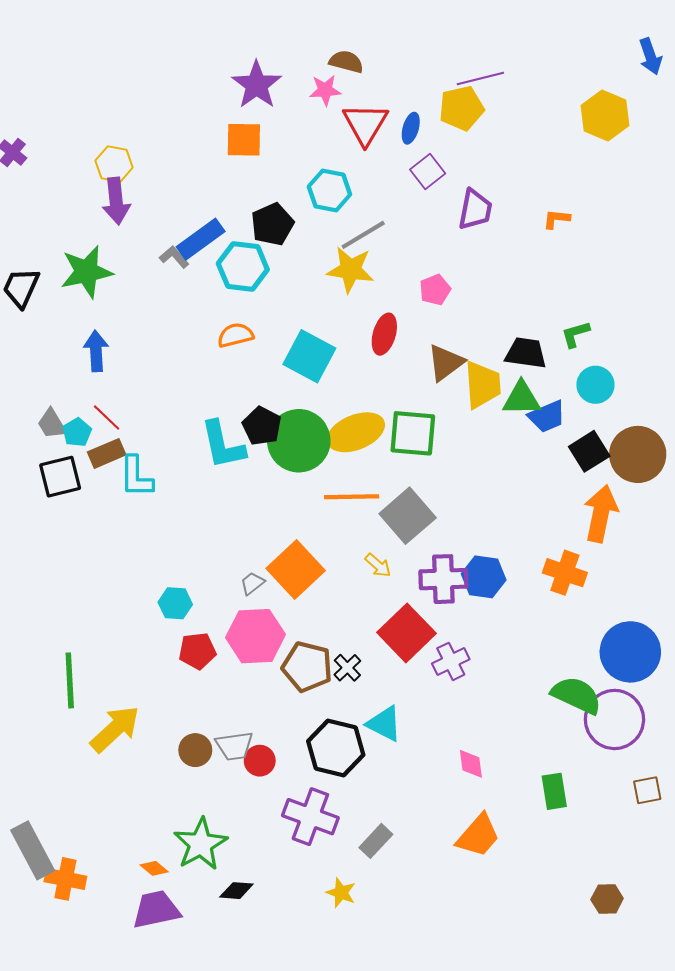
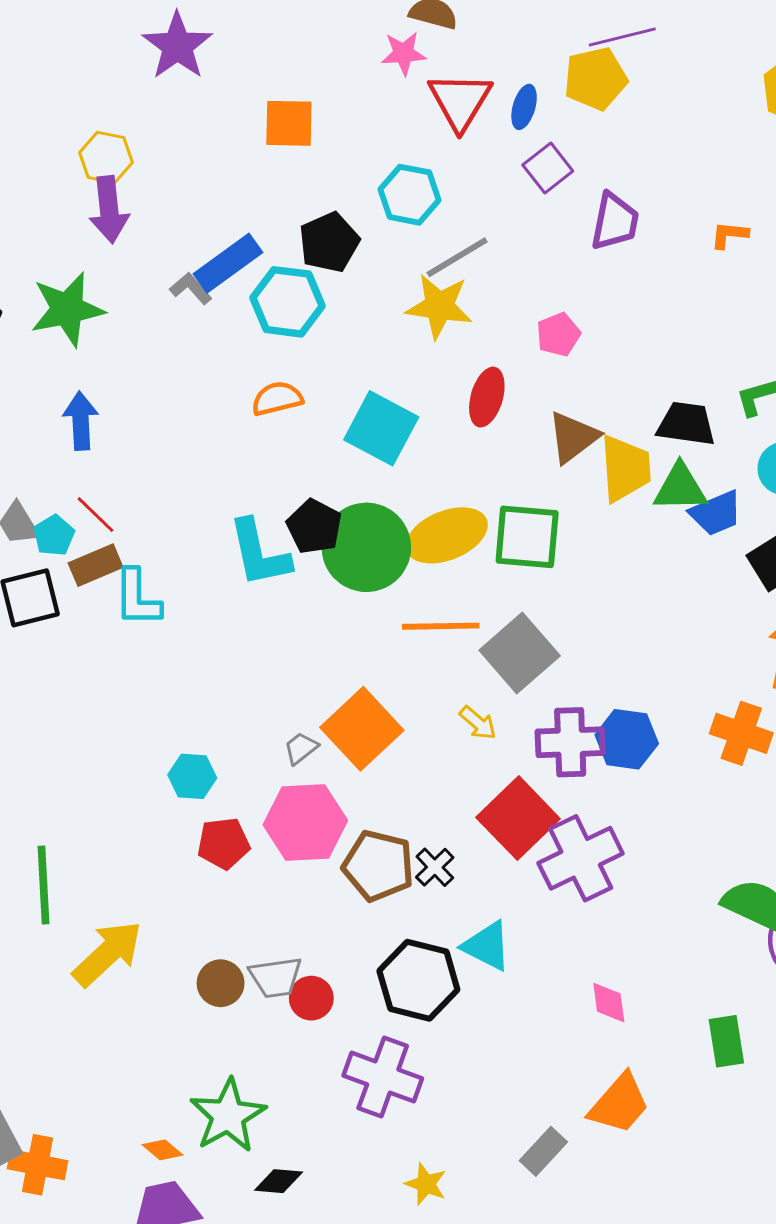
purple star: (257, 85) -> (177, 46), moved
purple cross: (451, 661) -> (581, 858), size x1.6
gray rectangle: (376, 841) -> (543, 1151), moved

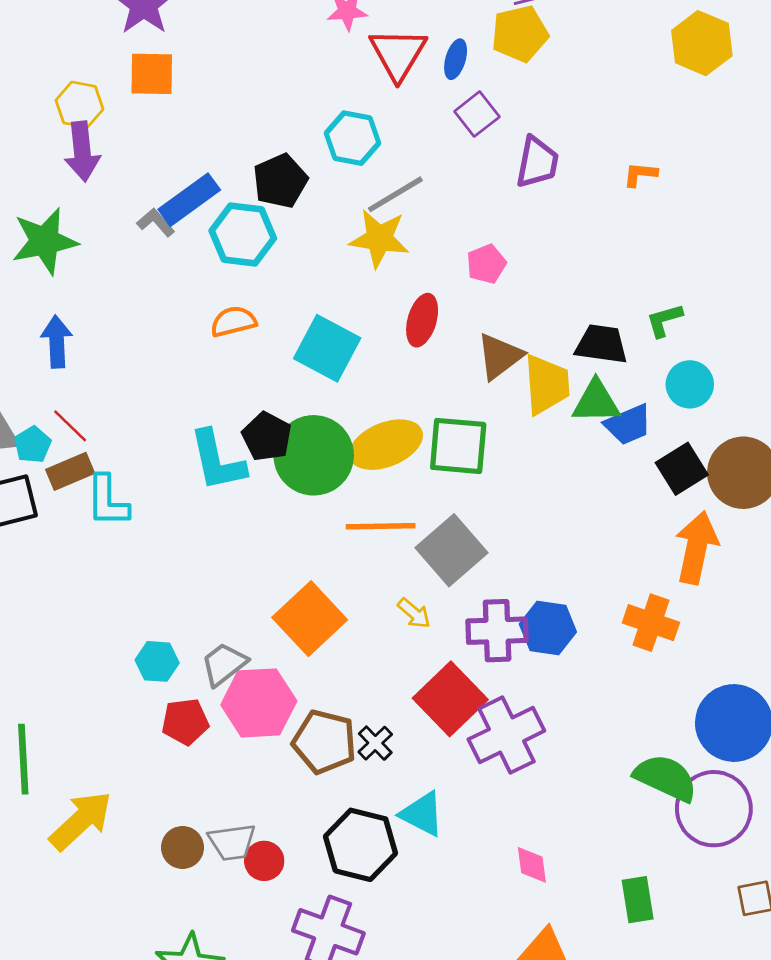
orange square: (289, 123) -> (152, 74), moved
gray trapezoid: (301, 748) -> (224, 664), moved, size x1.5

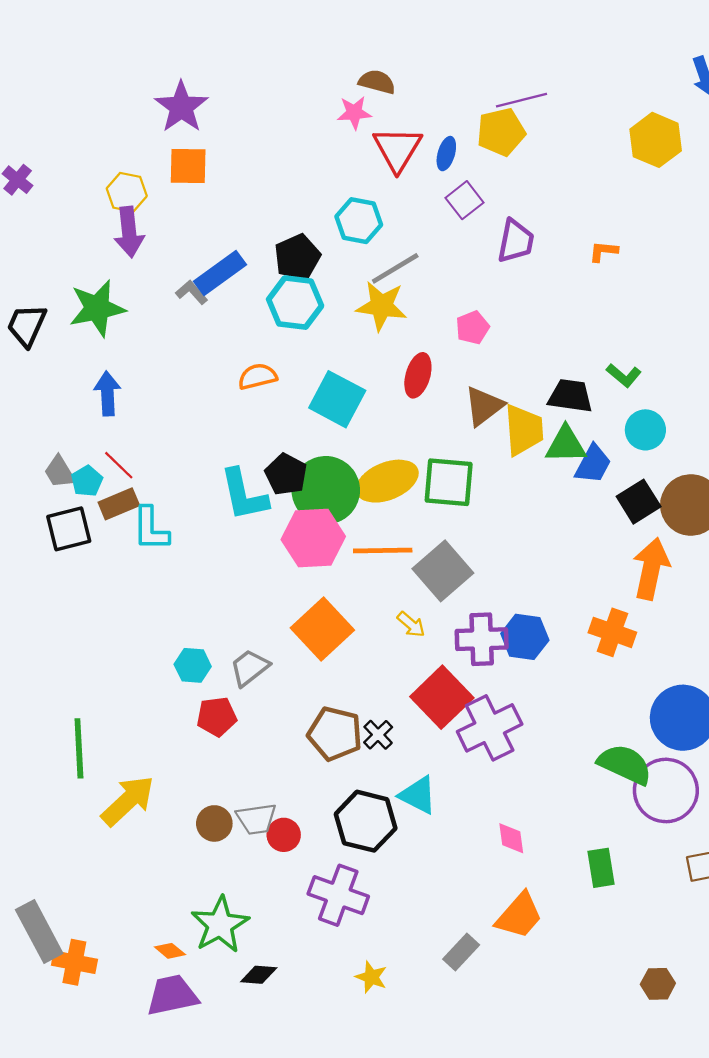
cyan hexagon: (243, 234) -> (295, 303), moved
green L-shape: (664, 320) -> (624, 375), turned -124
blue trapezoid: (628, 425) -> (593, 464), turned -39
pink hexagon: (259, 703) -> (313, 538), moved

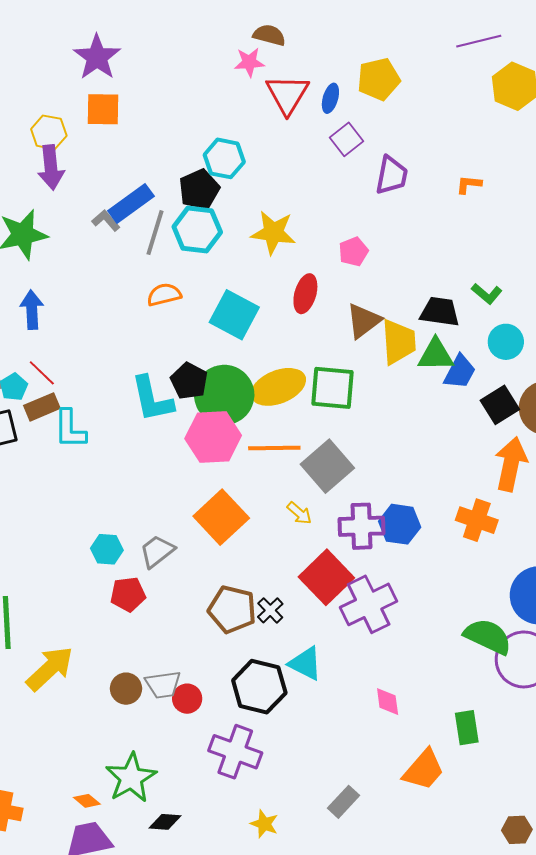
purple line: (521, 100) -> (479, 41), moved
cyan hexagon: (359, 221) -> (224, 158), moved
gray line: (395, 268) -> (155, 233), moved, turned -42
orange trapezoid: (519, 916) -> (424, 770), moved

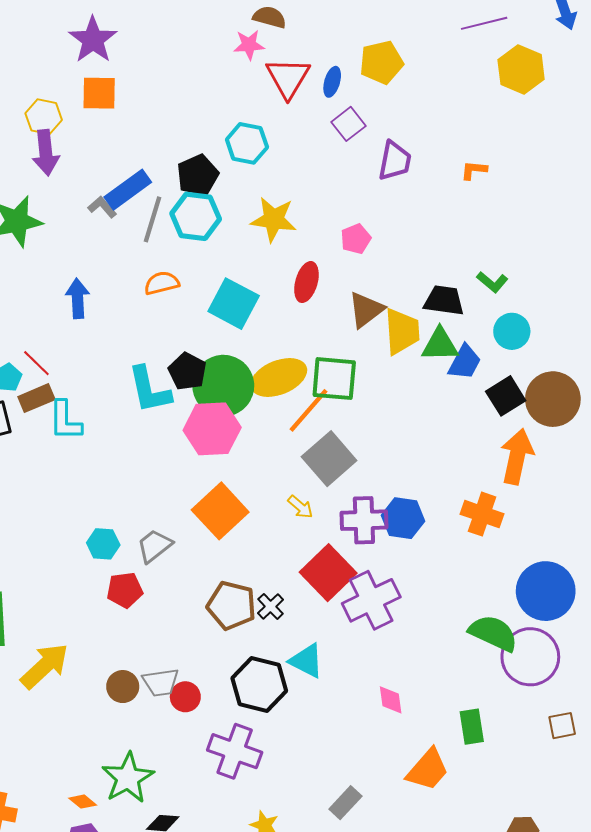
cyan hexagon: (224, 158) -> (247, 143), moved
blue arrow: (32, 310) -> (78, 298), moved
orange line: (274, 448) -> (309, 410), moved, turned -48

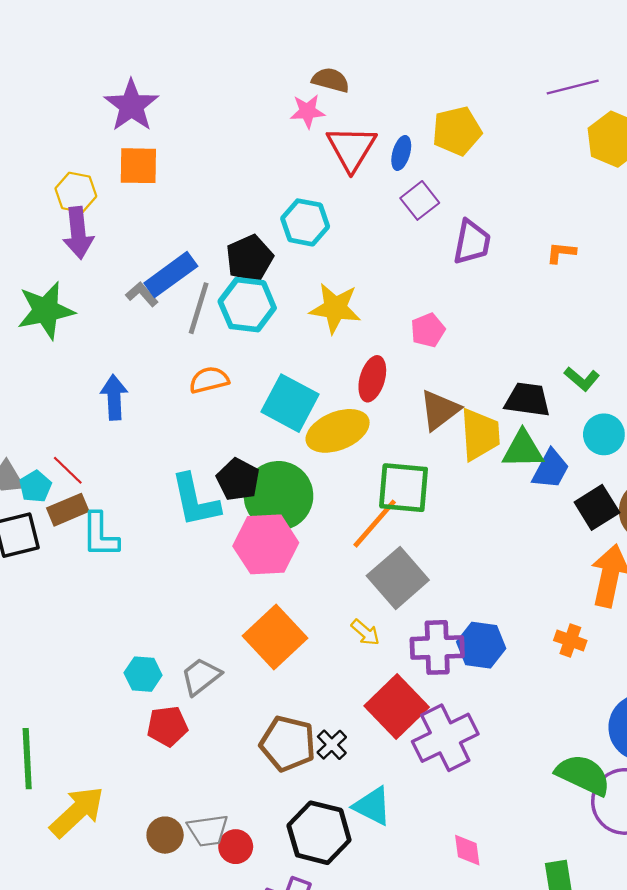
yellow ellipse: (279, 377) -> (338, 431), moved
orange cross: (482, 514) -> (570, 640), size x0.7

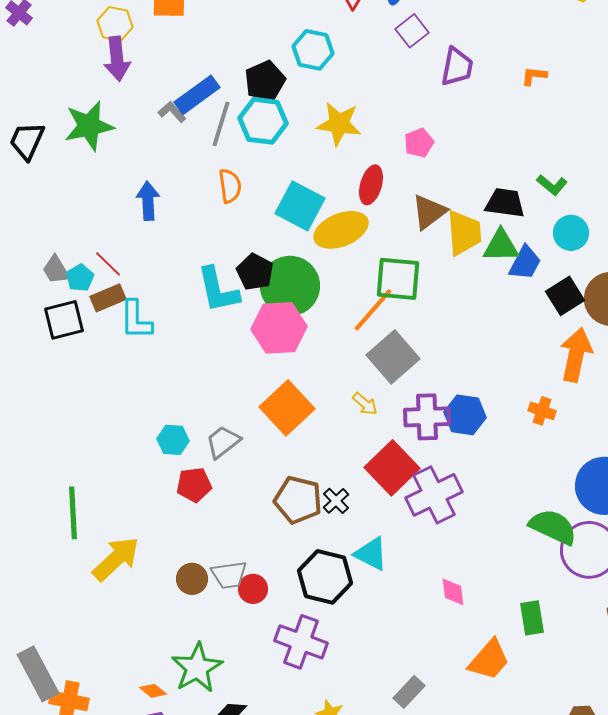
orange semicircle: (209, 380) -> (230, 186), turned 96

